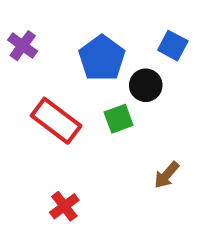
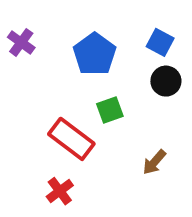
black circle: (146, 85) -> (166, 81), moved
red rectangle: (56, 121) -> (71, 139), moved

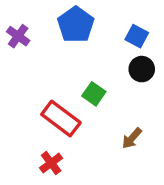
blue pentagon: (95, 54) -> (76, 25), moved
green square: (110, 110) -> (94, 94), turned -35

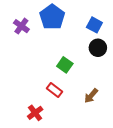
purple cross: (18, 36) -> (21, 26), moved
red rectangle: (61, 119) -> (54, 90), moved, size x0.6

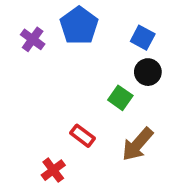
green square: (65, 65) -> (120, 98), moved
brown arrow: (91, 96) -> (138, 144), size x1.5

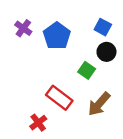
blue pentagon: (79, 26) -> (57, 36), moved
red rectangle: (82, 136) -> (59, 98), size x1.5

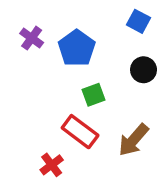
blue square: (103, 27) -> (139, 21), moved
green square: (87, 70) -> (93, 95), moved, turned 35

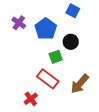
blue square: (139, 21) -> (73, 11), moved
black circle: (144, 70) -> (71, 42), moved

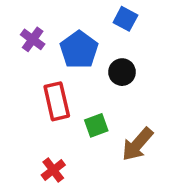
green square: (56, 57) -> (96, 125), moved
red rectangle: (48, 79) -> (57, 101), moved, turned 40

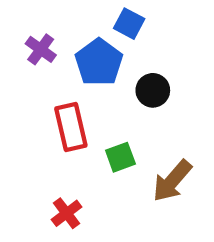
blue square: (125, 19) -> (129, 24), moved

